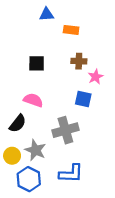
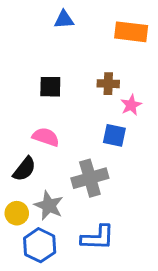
orange rectangle: (71, 30) -> (131, 32), moved, size x1.5

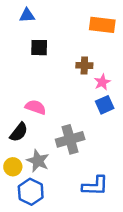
blue triangle: (64, 20) -> (27, 15), moved
black square: (50, 87) -> (39, 48), moved
blue square: (114, 135) -> (105, 105), moved, turned -36
blue L-shape: (98, 238) -> (95, 186), moved

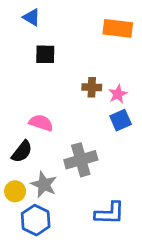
blue triangle: (27, 15) -> (32, 17), turned 35
brown cross: (84, 65) -> (92, 87), moved

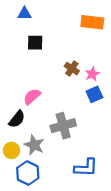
blue triangle: (32, 17) -> (24, 14), turned -32
brown cross: (92, 87) -> (72, 69), turned 32
pink semicircle: (41, 123) -> (32, 97), turned -60

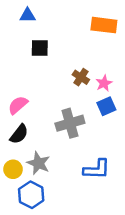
pink semicircle: (32, 97) -> (18, 105), moved
gray cross: (63, 126) -> (70, 123), moved
blue L-shape: (86, 168) -> (97, 169), moved

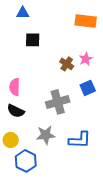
pink star: (104, 83) -> (86, 59), moved
pink semicircle: (18, 105) -> (15, 87), turned -48
black semicircle: (19, 134) -> (16, 111), turned 78
gray star: (38, 163) -> (46, 135), moved, turned -30

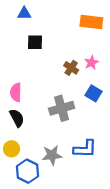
blue square: (88, 88) -> (94, 93), turned -35
black semicircle: (16, 111) -> (17, 118), turned -144
gray star: (46, 135) -> (52, 155), moved

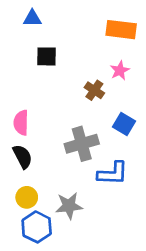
pink star: (91, 63) -> (120, 70), moved
yellow circle: (12, 149) -> (27, 197), moved
blue L-shape: (85, 149) -> (113, 173), moved

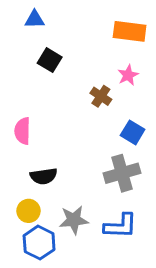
black square: (46, 56) -> (50, 60), turned 30
gray cross: (82, 144) -> (122, 173), moved
black semicircle: (22, 156) -> (44, 176), moved, turned 110
blue L-shape: (113, 173) -> (120, 226), moved

